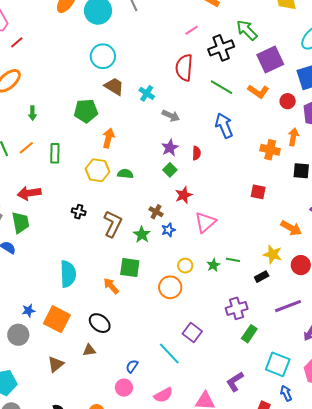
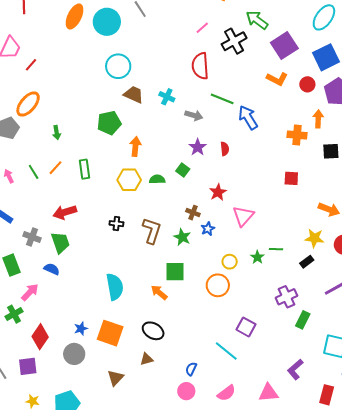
green line: (222, 87) -> (222, 99), moved
green square: (170, 170) -> (183, 170), moved

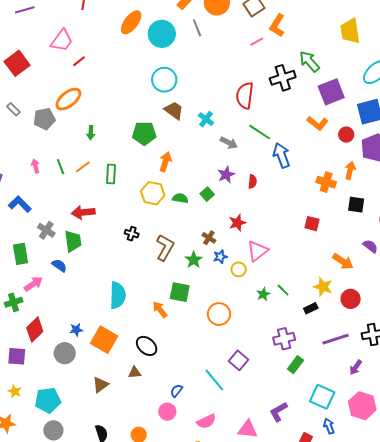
pink line: (202, 28) -> (257, 42), moved
green line: (276, 249) -> (283, 290), turned 32
yellow circle: (230, 262) -> (239, 269), moved

